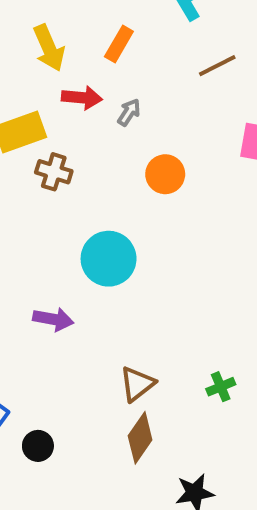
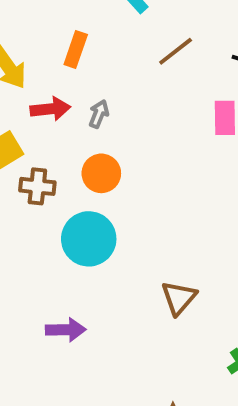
orange circle: (165, 174) -> (101, 173), moved
cyan circle: (109, 259) -> (89, 239), moved
brown triangle: (137, 384) -> (179, 298), moved

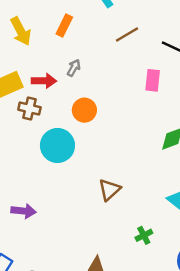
red arrow: (50, 109) -> (44, 81), moved
orange circle: (101, 173) -> (84, 110), moved
purple arrow: (66, 330) -> (24, 211), moved

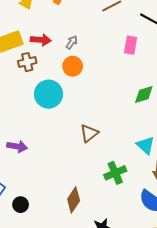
gray arrow: (74, 68) -> (72, 42), moved
brown cross: (29, 108) -> (27, 62), turned -30
green cross: (144, 235) -> (115, 173), size x1.5

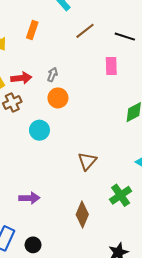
cyan circle: (49, 94) -> (39, 130), size x0.7
purple arrow: (17, 146) -> (29, 198), moved
brown diamond: (74, 200) -> (82, 215), moved

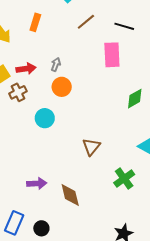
pink rectangle: (111, 66) -> (112, 55), size x1.4
brown diamond: (82, 215) -> (70, 195), moved, turned -35

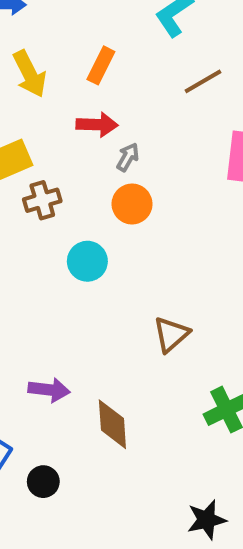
red arrow: (26, 69) -> (97, 125), moved

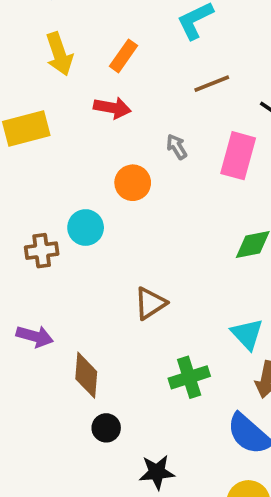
gray arrow: (128, 157) -> (177, 147), moved, turned -70
brown cross: (42, 200) -> (42, 251), moved
black circle: (43, 482) -> (106, 428), moved

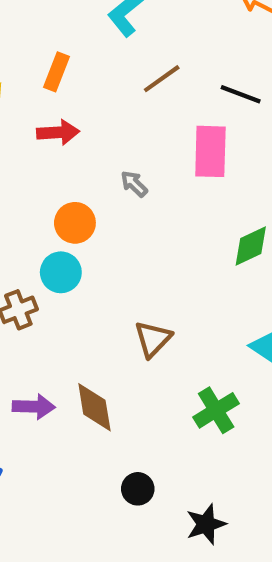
gray arrow: (177, 147) -> (134, 184), moved
orange circle: (133, 183) -> (75, 223), moved
brown diamond: (86, 375) -> (94, 407), moved

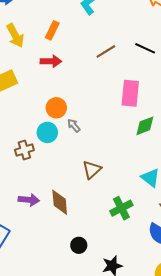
brown line: (162, 79) -> (106, 51), moved
pink rectangle: (210, 151) -> (130, 93), moved
gray arrow: (134, 184) -> (74, 125), moved

